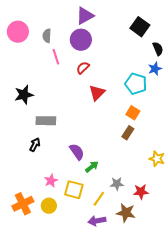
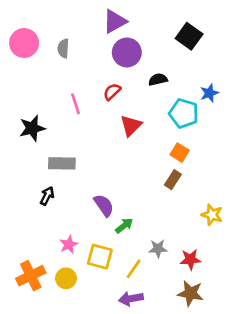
purple circle: (81, 40) -> (127, 52), moved
black semicircle: (158, 49) -> (158, 80), moved, turned -80
pink line: (56, 57) -> (75, 104), moved
brown star: (126, 213) -> (190, 293), moved

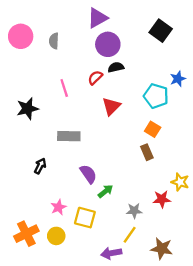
black semicircle: (158, 80) -> (116, 67), moved
gray rectangle: (62, 163) -> (69, 136), moved
brown rectangle: (173, 180) -> (147, 152), turned -56
red star: (190, 259) -> (162, 199), moved
yellow line: (134, 269) -> (130, 235), moved

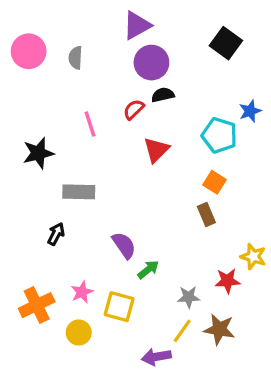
gray rectangle: (69, 136) -> (79, 192), moved
orange cross: (26, 234) -> (37, 305), moved
brown star: (162, 249) -> (219, 329), moved

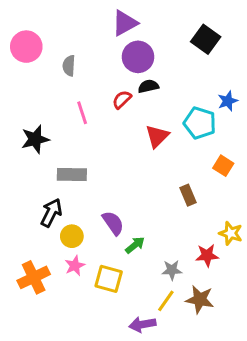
gray semicircle: (75, 58) -> (69, 66), moved
red triangle: (156, 150) -> (157, 136), moved
orange square: (214, 182) -> (223, 166), moved
black arrow: (56, 234) -> (51, 213), size x1.4
yellow circle: (79, 333) -> (72, 236), moved

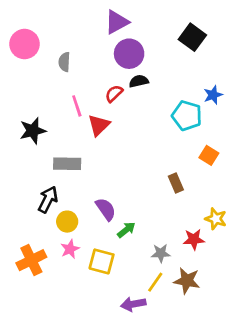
red triangle: (157, 136) -> (99, 125), moved

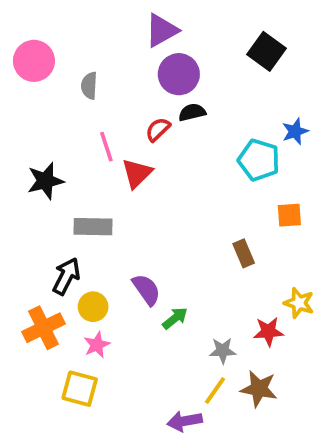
orange square: (209, 155) -> (289, 215), turned -36
orange cross: (31, 260) -> (43, 328), moved
yellow square: (102, 261) -> (80, 389), moved

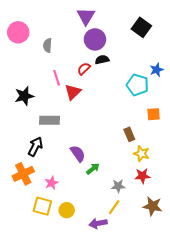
purple triangle: (162, 30) -> (86, 16), turned -30
yellow star: (299, 303) -> (141, 154), moved
yellow circle: (93, 307) -> (67, 210), moved
brown star: (259, 389) -> (153, 206), moved

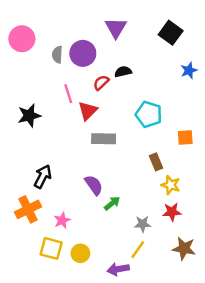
purple triangle: (86, 16) -> (116, 28), moved
purple circle: (95, 39) -> (83, 53), moved
blue star: (157, 70) -> (189, 70), moved
cyan pentagon: (137, 85) -> (149, 114), moved
gray rectangle: (50, 120) -> (104, 139), moved

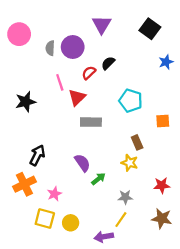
black semicircle: (123, 72) -> (108, 63), turned -32
yellow star: (171, 185) -> (130, 163), moved
red star: (172, 212) -> (162, 185), moved

